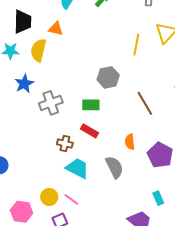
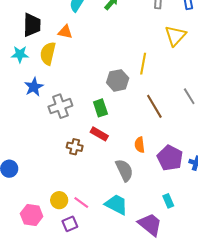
yellow line: (136, 45) -> (143, 64), moved
green rectangle: (91, 105) -> (100, 108), turned 72
cyan trapezoid: (77, 168) -> (116, 204), moved

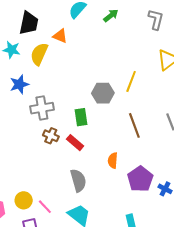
brown cross: (75, 147) -> (51, 136), moved
gray semicircle: (124, 170) -> (78, 180), moved

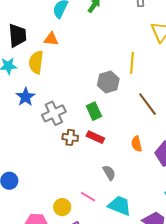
gray semicircle: (78, 180) -> (109, 173), size x0.7
pink line: (45, 207) -> (88, 197), moved

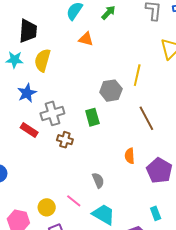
orange triangle: (51, 39) -> (86, 39), moved
red rectangle: (95, 137) -> (29, 130), moved

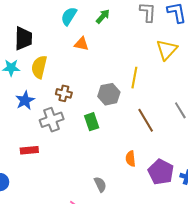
red rectangle: (29, 130) -> (29, 150), moved, turned -36
brown cross: (65, 140) -> (64, 93), moved

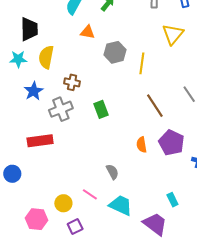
gray hexagon: (109, 94) -> (115, 52), moved
red rectangle: (29, 150) -> (40, 141), size x1.4
purple pentagon: (161, 172) -> (171, 143), moved

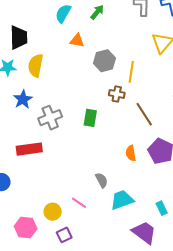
brown cross: (72, 82) -> (117, 94), moved
green rectangle: (101, 109) -> (90, 118), turned 30
cyan trapezoid: (121, 205) -> (122, 200), moved, turned -45

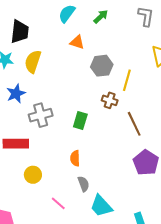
orange semicircle: (131, 153) -> (75, 158), moved
cyan trapezoid: (122, 200) -> (101, 206), turned -120
yellow circle: (53, 212) -> (33, 175), moved

